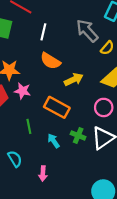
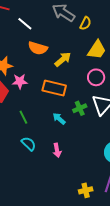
white line: (43, 32) -> (25, 24), turned -49
green line: (29, 126) -> (23, 117), moved
green cross: (78, 135) -> (80, 108), turned -32

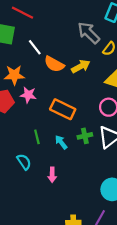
white line: (25, 24) -> (35, 47), moved
yellow arrow: (63, 59) -> (81, 66), moved
green line: (23, 117) -> (37, 137), moved

